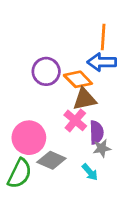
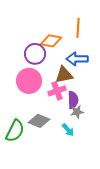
blue arrow: (102, 62) -> (77, 59), moved
orange diamond: (78, 79) -> (51, 41), moved, turned -35
pink cross: (75, 120) -> (57, 91), turned 30
pink circle: (29, 138) -> (29, 81), moved

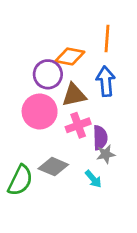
blue arrow: (77, 59) -> (106, 81), turned 85
brown triangle: (64, 75) -> (74, 95), moved

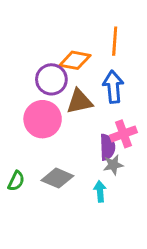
pink cross: (78, 125) -> (124, 134), moved
cyan arrow: (93, 179) -> (100, 191), turned -144
green semicircle: (20, 180) -> (16, 181), moved, size x0.6

